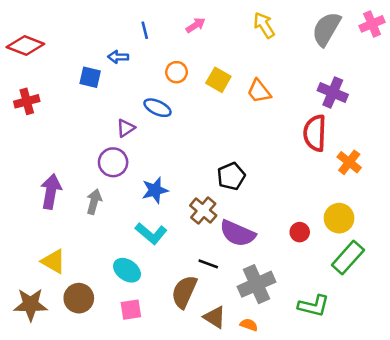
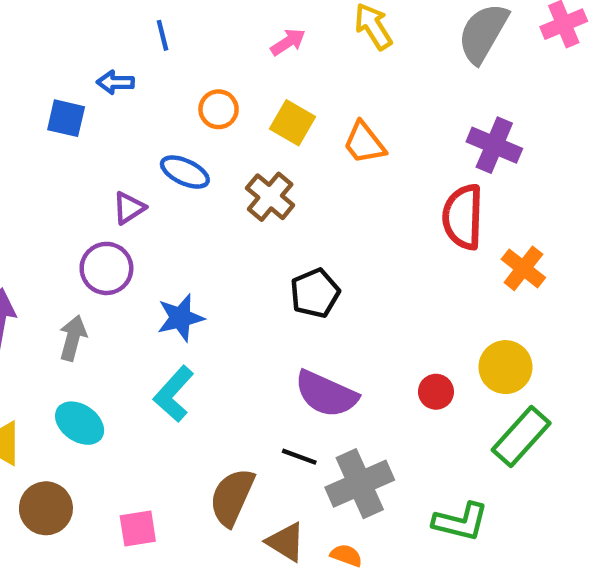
pink arrow: (196, 25) -> (288, 42), moved
brown cross: (203, 211) -> (270, 197), moved
cyan L-shape: (151, 233) -> (174, 394), turned 92
black line: (208, 264) -> (299, 457), moved
cyan ellipse: (127, 270) -> (80, 423), moved

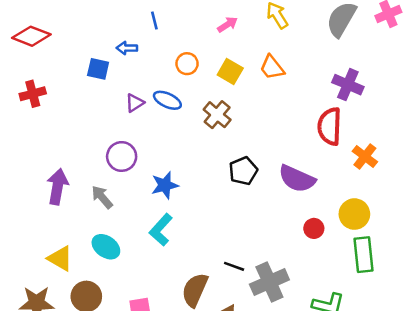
orange trapezoid: (364, 143) -> (272, 68), moved
purple triangle: (129, 208) -> (135, 103), moved
gray arrow: (73, 338) -> (102, 197), turned -55
purple semicircle: (326, 394) -> (297, 179), moved
green rectangle: (521, 437) -> (364, 255), turned -48

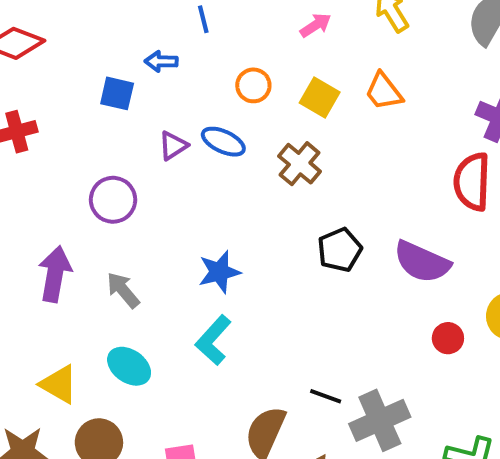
purple circle: (122, 156) -> (113, 200), moved

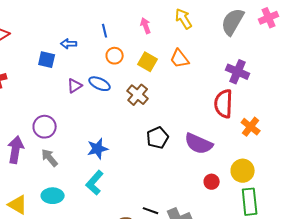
blue line: (203, 19) -> (105, 31), moved
pink arrow: (316, 25) -> (146, 26), turned -77
purple circle: (113, 200) -> (45, 127), moved
cyan ellipse: (129, 366) -> (53, 196), turned -35

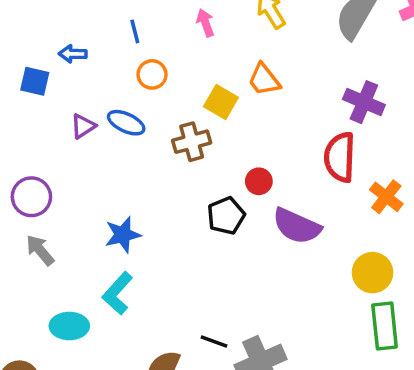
yellow square: (148, 62) -> (221, 102), moved
brown cross: (138, 95) -> (192, 142), turned 35
red circle: (212, 182) -> (259, 181), moved
cyan ellipse: (53, 196) -> (69, 326), moved

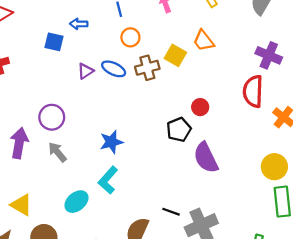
brown cross: (192, 142) -> (147, 68), moved
purple semicircle: (297, 226) -> (206, 158), moved, turned 40
cyan ellipse: (69, 326) -> (76, 202), turned -40

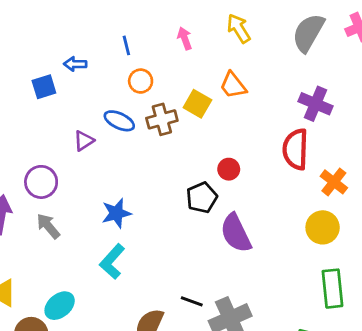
blue square: (54, 42) -> (44, 87), turned -30
purple triangle: (85, 71) -> (84, 141), moved
yellow circle: (274, 167) -> (323, 227), moved
cyan ellipse: (76, 202) -> (60, 306), moved

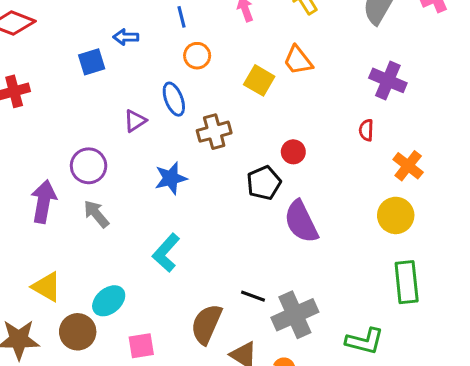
brown cross: (162, 119) -> (214, 132), moved
blue ellipse: (119, 121) -> (174, 99), turned 44
red semicircle: (296, 149) -> (366, 130), size x0.5
blue star: (116, 213) -> (171, 178), moved

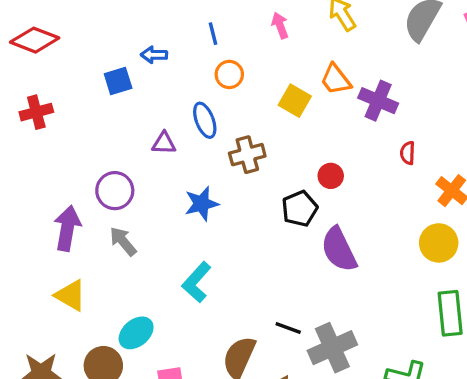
purple cross: (388, 80) -> (378, 101), moved
purple triangle: (135, 121) -> (164, 143), turned 35
yellow triangle: (47, 287) -> (71, 295), moved

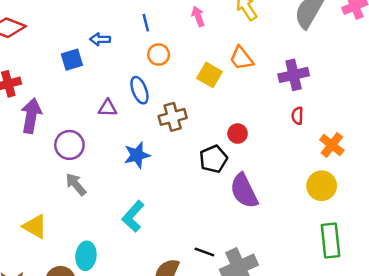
purple cross: (378, 101) -> (294, 75), moved, turned -36
purple arrow: (67, 228) -> (31, 116), moved
cyan ellipse: (136, 333) -> (86, 256), turned -44

